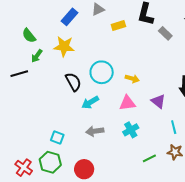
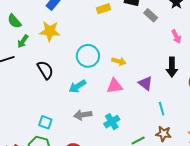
black semicircle: (73, 82) -> (45, 70), moved
cyan cross: (131, 130) -> (112, 122), moved

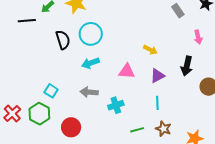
cyan circle: (88, 56) -> (91, 34), moved
yellow arrow: (119, 61) -> (150, 50), moved
purple triangle: (146, 83) -> (157, 76), turned 42
cyan line: (162, 109) -> (157, 103), moved

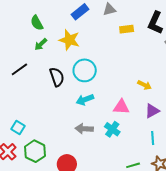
black line: (27, 21) -> (19, 69), moved, turned -30
cyan square: (51, 91) -> (18, 128), moved
cyan cross: (116, 105) -> (112, 129), moved, turned -35

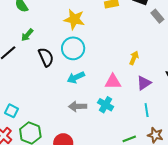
yellow star: (69, 40) -> (74, 19), moved
green arrow: (41, 44) -> (27, 35), moved
yellow arrow: (144, 85) -> (134, 58), turned -88

